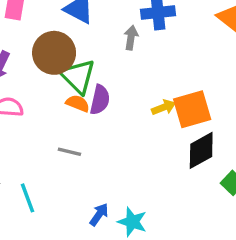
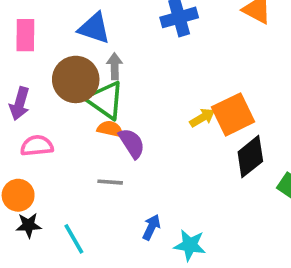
gray arrow: (131, 38) -> (115, 66), moved
purple semicircle: (100, 100) -> (132, 143), moved, turned -36
blue arrow: (99, 214) -> (151, 227), moved

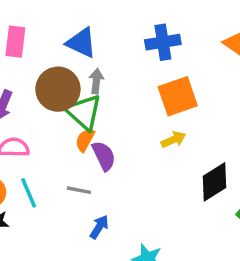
orange square: (233, 114) -> (178, 96), moved
orange semicircle: (110, 129) -> (85, 140), turned -80
blue arrow: (151, 227) -> (99, 227), moved
cyan line: (74, 239) -> (29, 193), moved

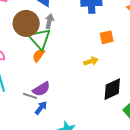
orange square: (178, 96) -> (107, 37), moved, size x0.6
purple semicircle: (104, 156) -> (41, 89), moved, turned 78
gray line: (79, 190) -> (30, 96), moved

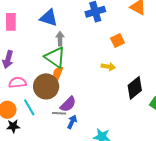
brown circle: (26, 23) -> (46, 86), moved
yellow arrow: (91, 61) -> (108, 67), turned 40

